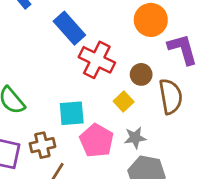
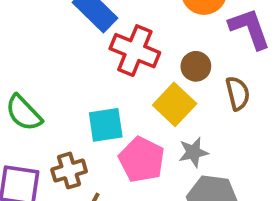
brown semicircle: (171, 96) -> (238, 93), size x0.7
yellow square: (124, 101) -> (175, 104), size x1.5

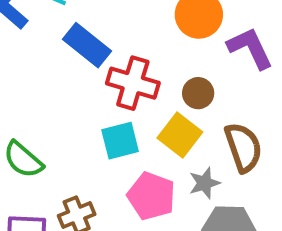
brown semicircle: (238, 93) -> (243, 147), moved, size x1.4
cyan square: (106, 125) -> (120, 141), moved

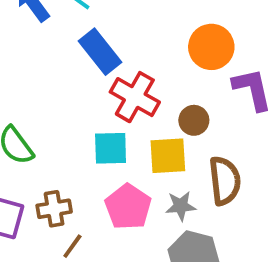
yellow square: (180, 135) -> (168, 156), turned 36

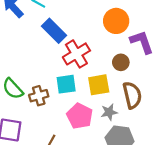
red cross: (135, 97) -> (76, 54), turned 36
brown circle: (194, 120) -> (121, 62), moved
brown cross: (54, 209) -> (39, 96), moved

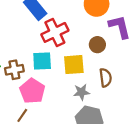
brown semicircle: (132, 95) -> (106, 78), size x0.7
pink pentagon: (80, 116) -> (32, 91), moved

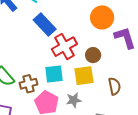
brown circle: (97, 45) -> (93, 55), moved
gray star: (81, 92) -> (74, 100), moved

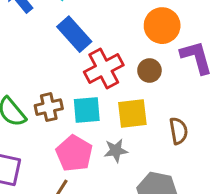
brown circle: (93, 55) -> (149, 70), moved
brown cross: (28, 84) -> (49, 107), moved

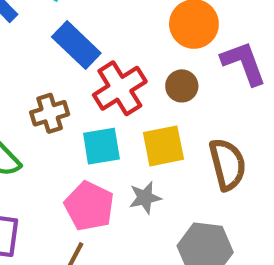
brown cross: (49, 107) -> (50, 113), moved
brown semicircle: (178, 131) -> (228, 164), size x1.4

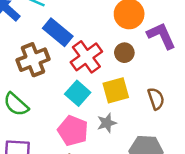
brown cross: (50, 113) -> (33, 60), moved, size x1.4
cyan square: (101, 146) -> (78, 93), turned -35
brown semicircle: (228, 164) -> (156, 99), size x0.7

